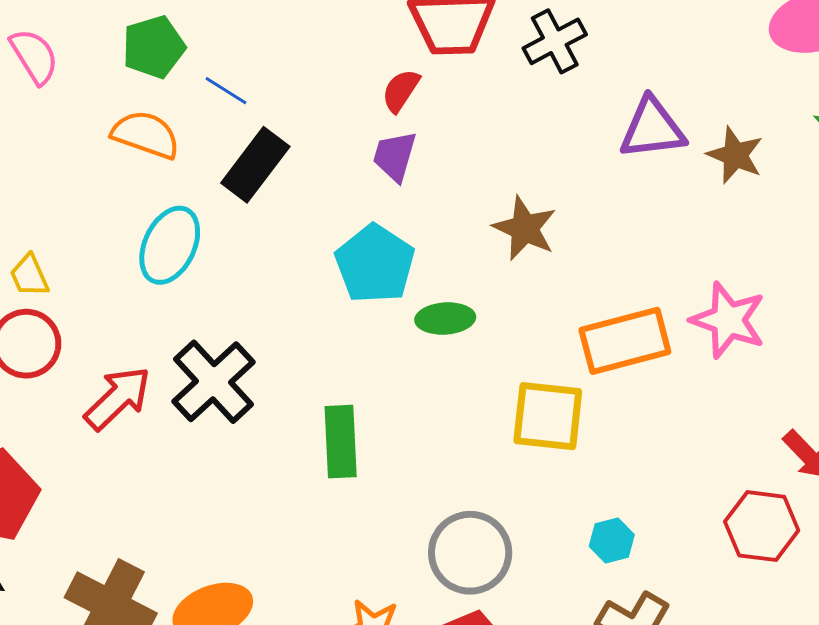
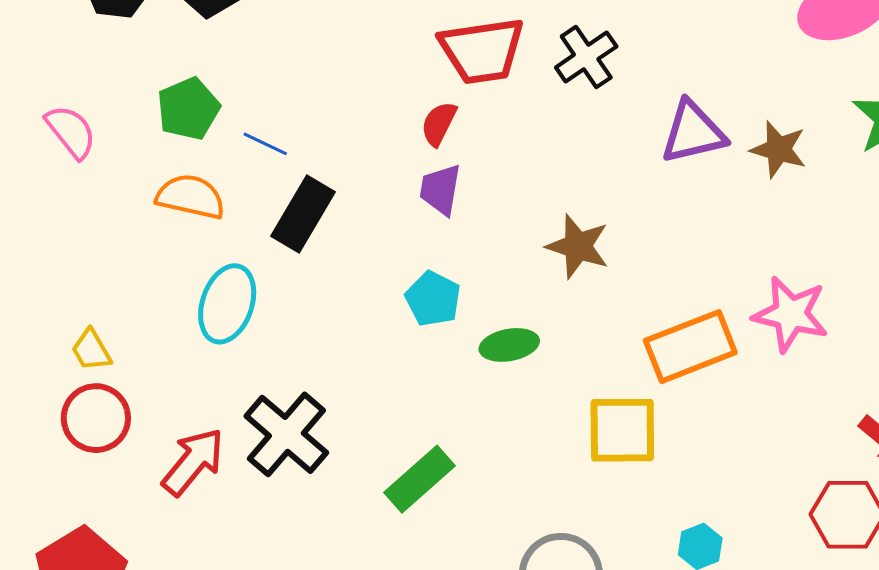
cyan pentagon: (375, 264) -> (433, 299), size x0.7
green rectangle: (341, 442) -> (419, 479), turned 58

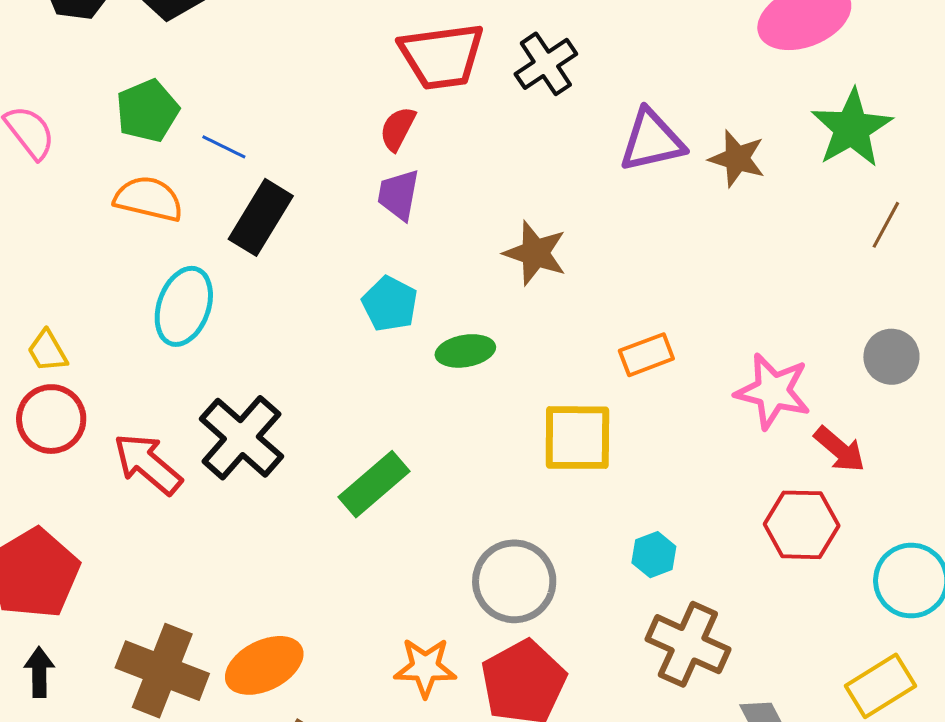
pink star: (791, 314) -> (773, 391), moved
orange rectangle: (690, 347) -> (646, 355), size x0.6
red arrow: (193, 462) -> (148, 464), turned -90

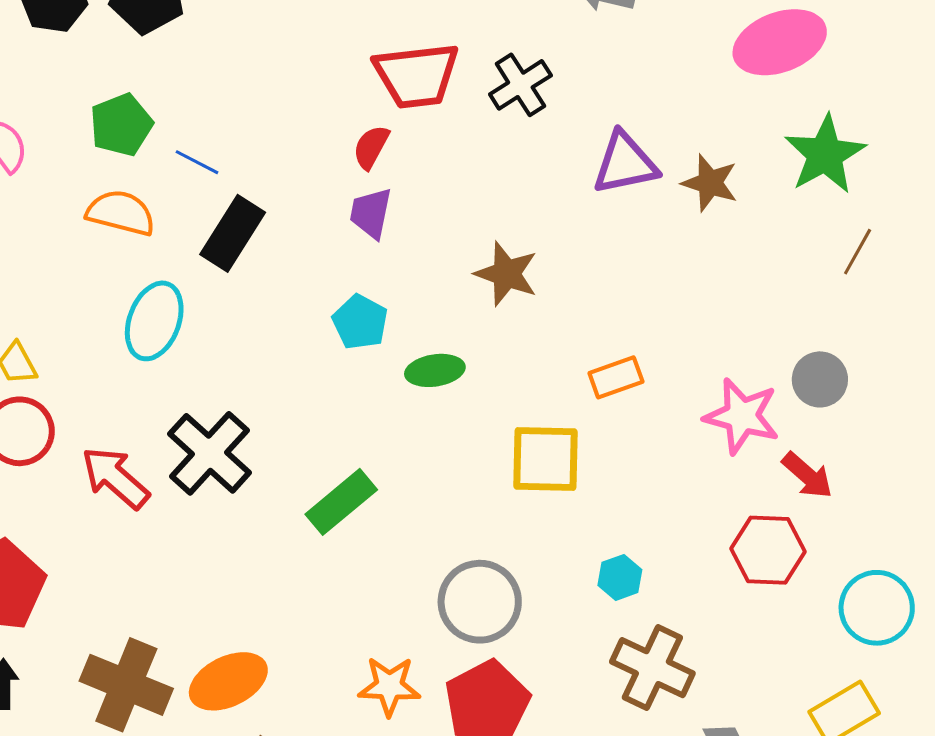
gray circle: (891, 357) -> (820, 379), moved

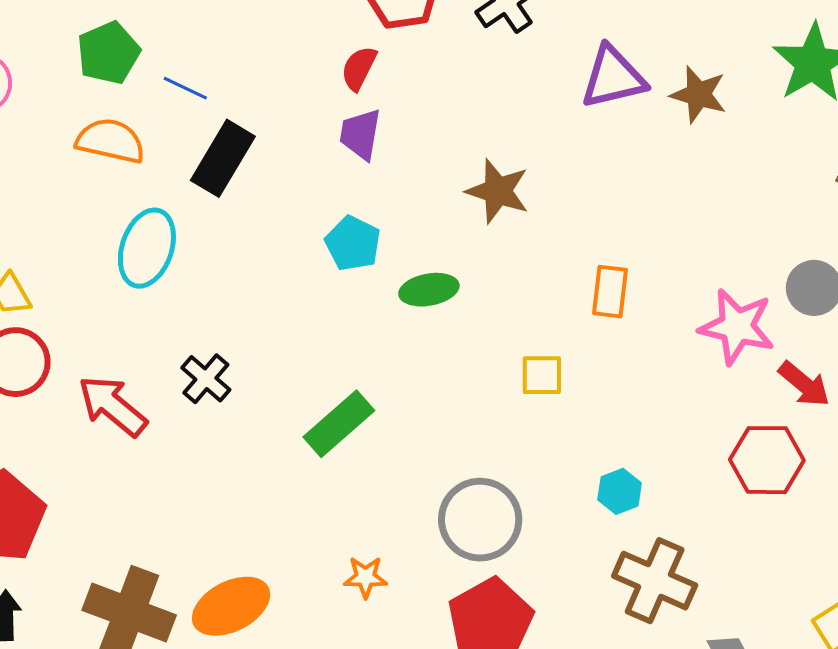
orange rectangle: (616, 377) -> (610, 292), turned -62
black cross: (210, 453) -> (206, 379), size x0.6
yellow square: (545, 459) -> (542, 375), size x0.6
orange star: (389, 686) -> (365, 577), moved, size x0.7

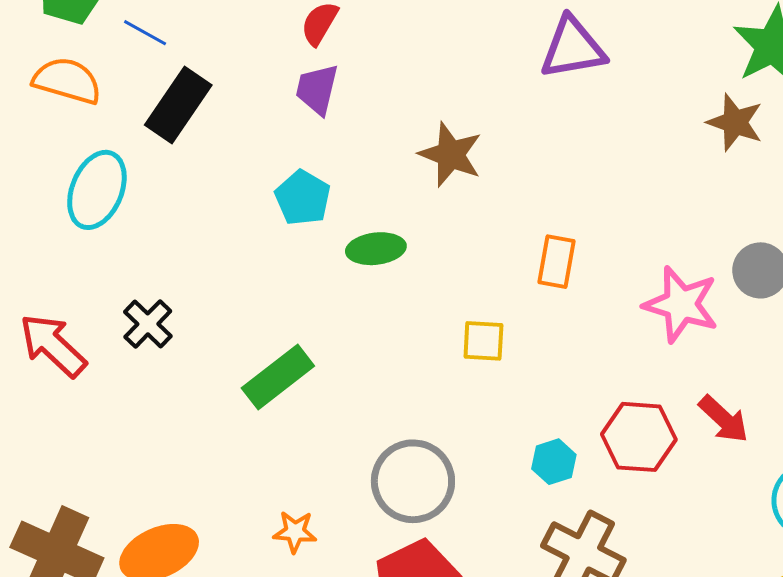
brown star: (699, 94) -> (735, 122), moved
red arrow: (804, 384) -> (724, 419), moved
red hexagon: (767, 460) -> (639, 437), moved

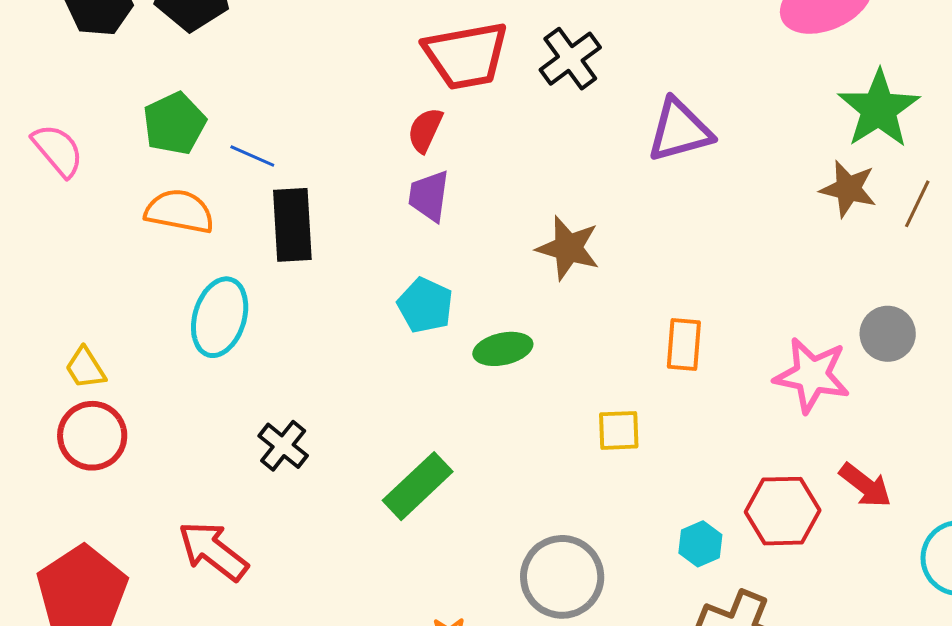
black rectangle: (178, 105) -> (292, 225), turned -32
red arrow: (53, 345) -> (213, 551), moved

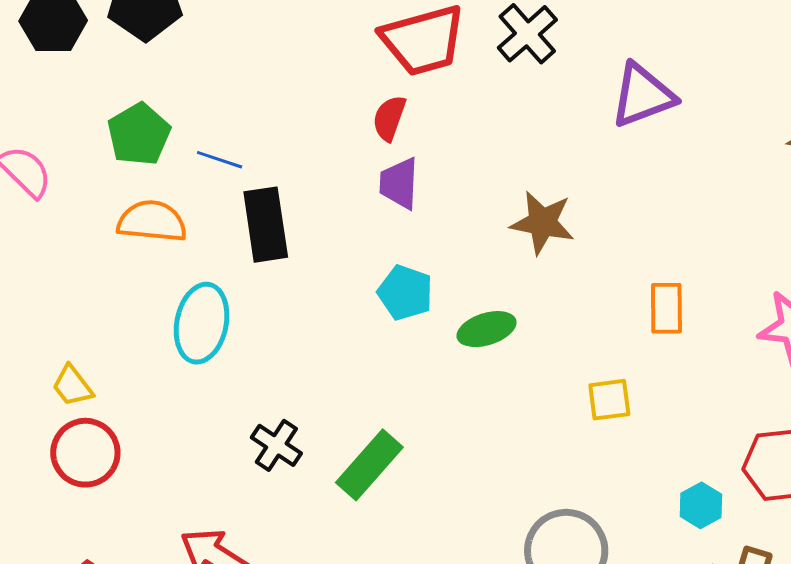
green rectangle: (418, 486) -> (369, 465), moved

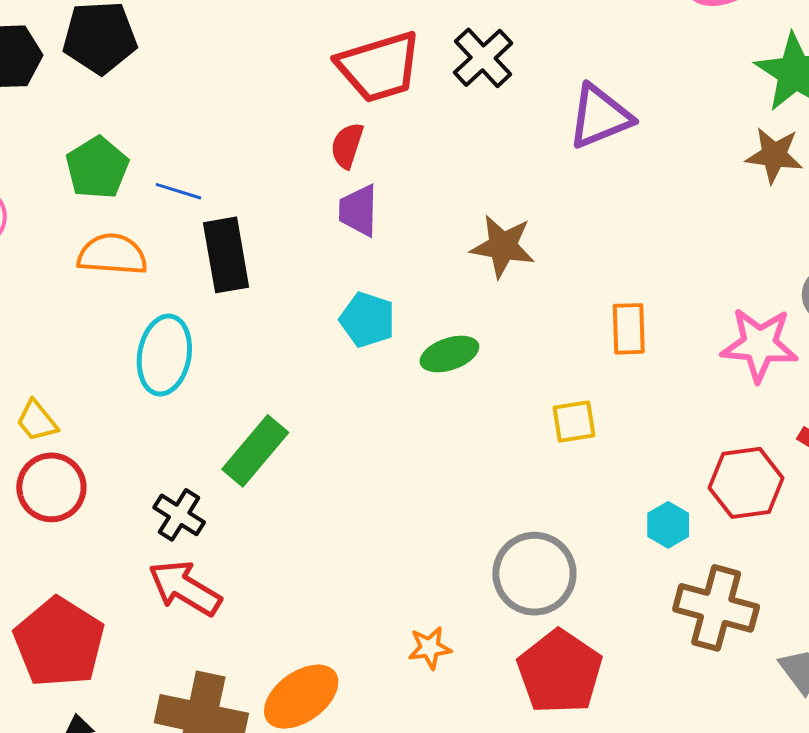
black cross: (276, 445) -> (179, 515), moved
green rectangle: (369, 465) -> (255, 451), moved

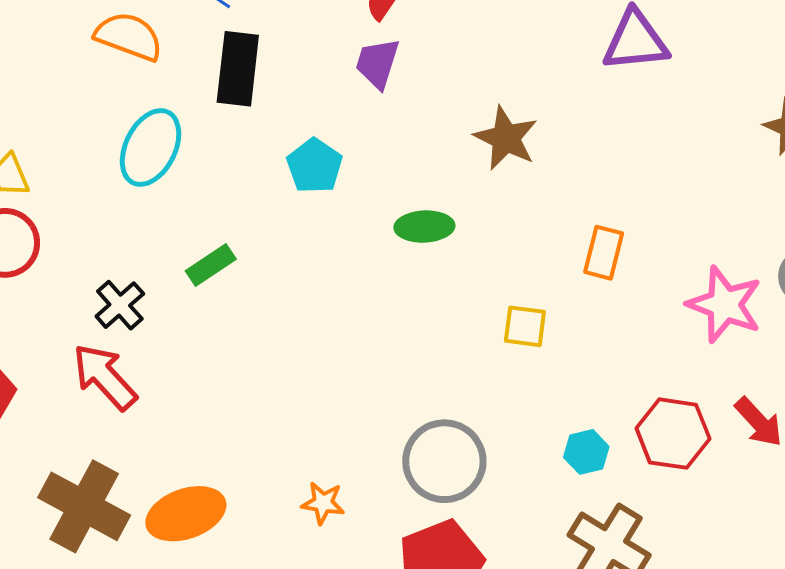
cyan pentagon: (367, 320) -> (314, 166), moved
green rectangle: (255, 451) -> (211, 265), size x0.7

